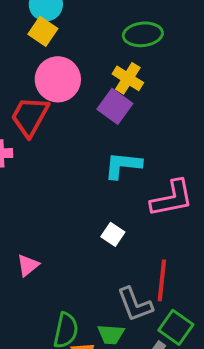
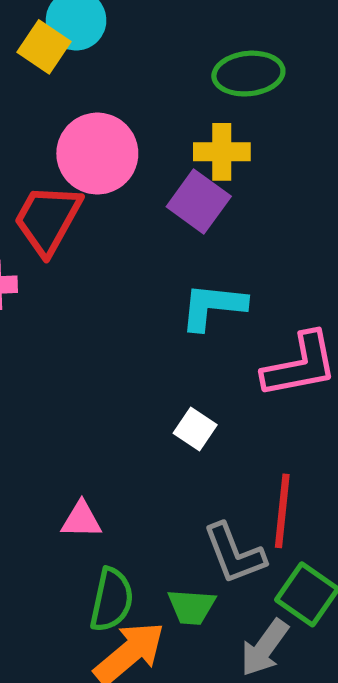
yellow square: (43, 31) -> (44, 47), moved
yellow cross: (128, 78) -> (222, 152), turned -32
pink triangle: (28, 265) -> (81, 520), moved, turned 40

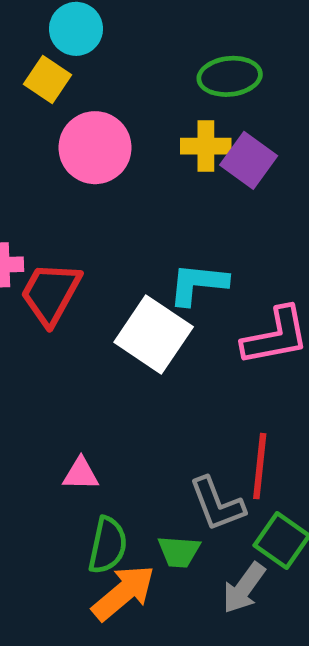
yellow square: (44, 47) -> (47, 80), moved
purple square: (199, 202) -> (249, 160), moved
red trapezoid: (48, 219) -> (51, 293), moved
white square: (195, 429) -> (154, 335), moved, size x2.0

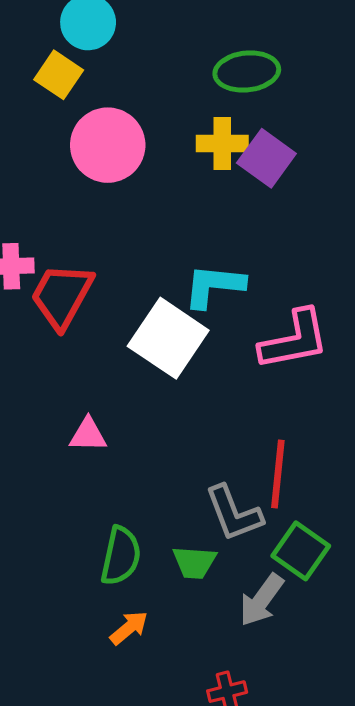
pink triangle: (81, 474) -> (88, 435), moved
orange arrow: (124, 593) -> (129, 628), moved, size x0.6

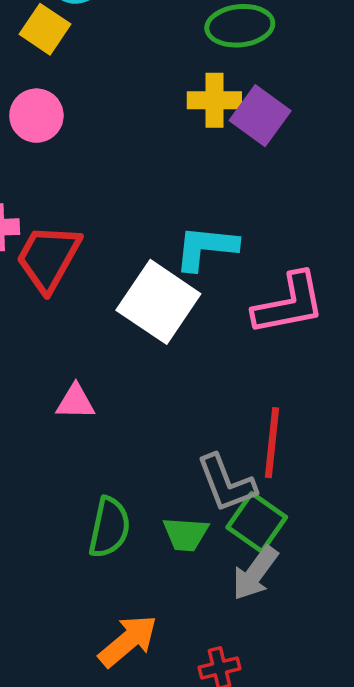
pink circle: (108, 145) -> (36, 116), moved, size x0.7
green square: (301, 551) -> (257, 522), moved
orange arrow: (129, 628) -> (128, 641), moved, size x1.5

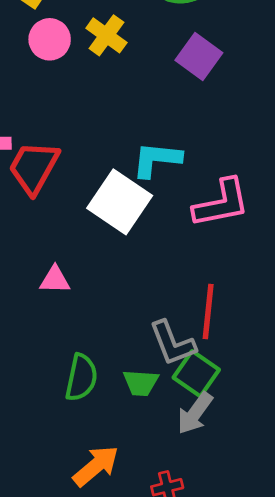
yellow cross: (214, 100) -> (106, 35), moved, turned 36
pink circle: (36, 116) -> (50, 39), moved

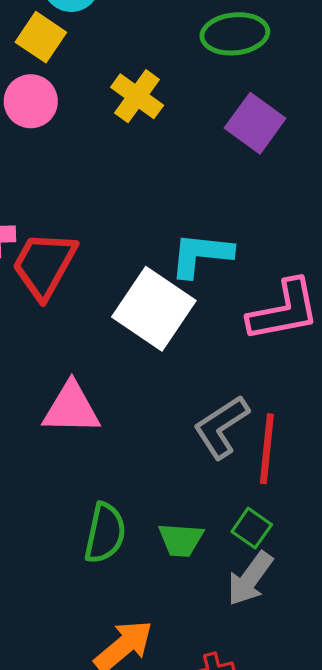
pink circle: (50, 39) -> (31, 101), moved
pink triangle: (55, 280) -> (71, 408), size x1.5
gray L-shape: (172, 343) -> (221, 427), moved, turned 78
green square: (196, 374) -> (252, 528), size x0.7

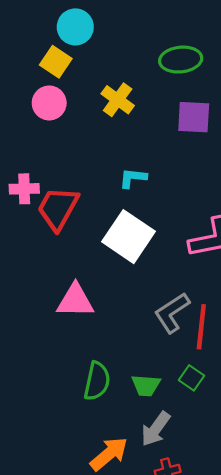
purple square: (255, 123) -> (194, 117), turned -33
cyan L-shape: (201, 255) -> (133, 178), moved, size x0.7
gray arrow: (250, 579) -> (156, 429), moved

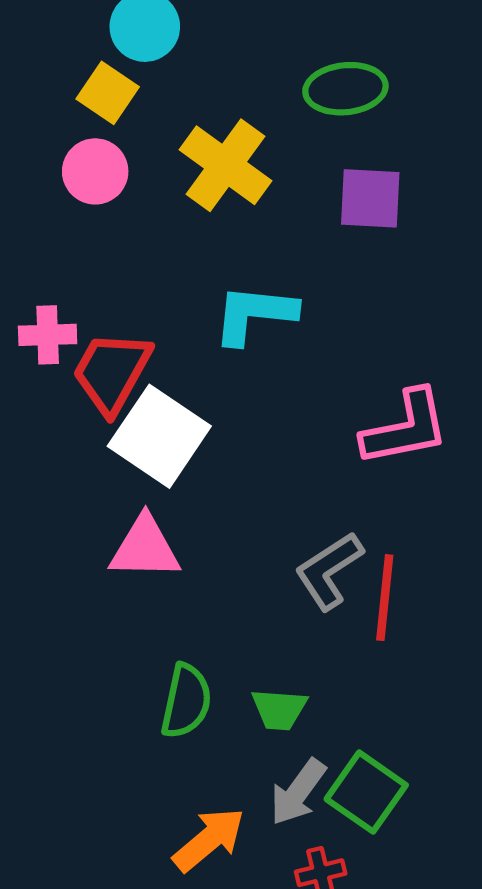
yellow cross: (118, 100) -> (225, 165), size x1.4
cyan L-shape: (133, 178) -> (254, 314), size x1.6
white square: (128, 237) -> (159, 436), moved
green square: (192, 378) -> (366, 792), moved, size x1.6

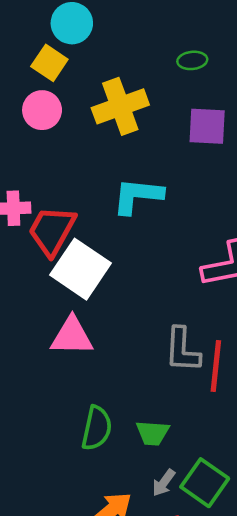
green ellipse: (345, 89) -> (192, 60), size x0.6
yellow cross: (225, 165) -> (120, 106), turned 34
gray L-shape: (329, 571) -> (182, 350), turned -54
gray arrow: (298, 792) -> (164, 483), size x0.7

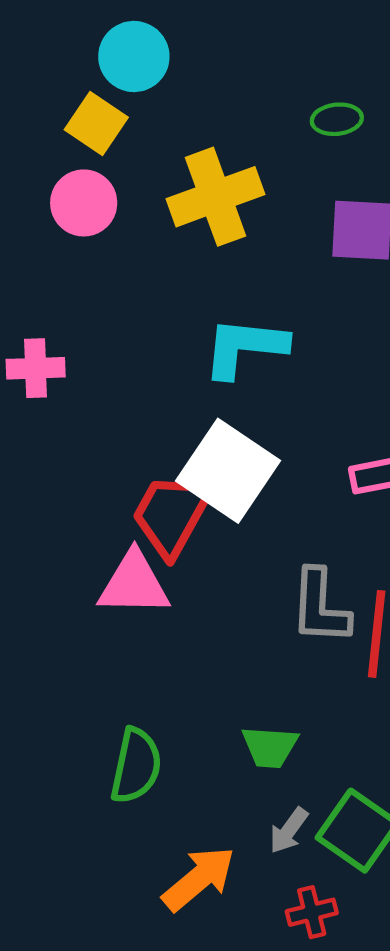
red trapezoid: (52, 231) -> (172, 515), moved
white square: (81, 269) -> (228, 471), moved
green semicircle: (97, 428) -> (136, 766), moved

